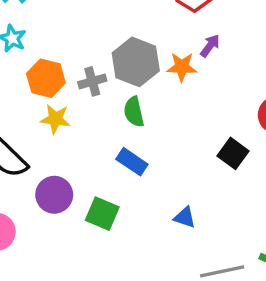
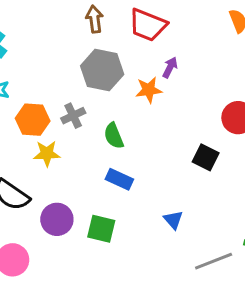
gray hexagon: (136, 62) -> (102, 70), moved
blue triangle: (185, 217) -> (173, 220), turned 40

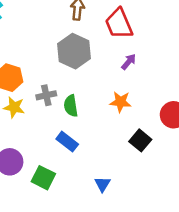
red trapezoid: (148, 25) -> (119, 24), turned 32
orange star: (149, 90) -> (120, 102), moved
gray cross: (73, 116) -> (46, 95), moved

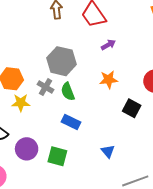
gray hexagon: (74, 51) -> (61, 61), moved
purple arrow: (129, 62) -> (108, 45), turned 32
gray cross: (46, 95) -> (45, 87), turned -35

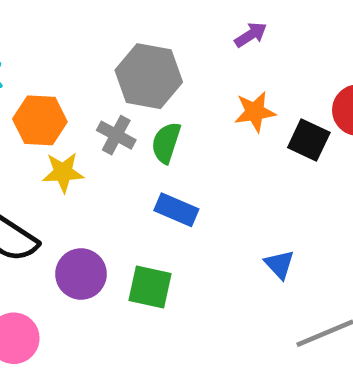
green semicircle: (68, 92) -> (166, 143), turned 42
black square: (132, 108) -> (309, 140), moved
blue triangle: (108, 151) -> (279, 264), moved

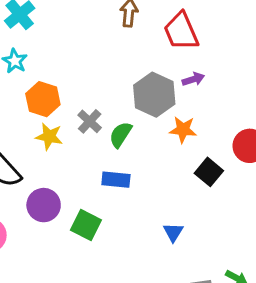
gray hexagon: (149, 76) -> (154, 95), moved
black square: (309, 140) -> (209, 172), moved
blue rectangle: (176, 210) -> (116, 180), turned -32

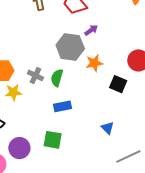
purple circle: (44, 205) -> (19, 148), moved

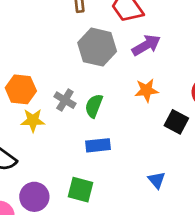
purple arrow: (91, 30) -> (146, 45), size x1.5
gray hexagon: (70, 47) -> (97, 47), moved

